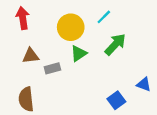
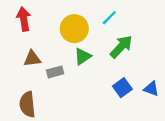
blue square: (116, 100) -> (122, 88), moved

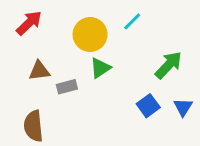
red arrow: (24, 19) -> (29, 23), turned 55
green arrow: (121, 47) -> (169, 65), moved
blue triangle: (151, 89) -> (183, 107), turned 42

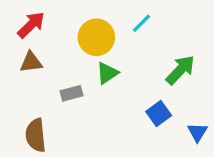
brown triangle: (39, 71) -> (31, 62), moved
blue triangle: (183, 107) -> (197, 132), moved

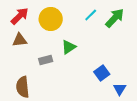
yellow circle: (96, 37) -> (51, 19), moved
green arrow: (180, 70) -> (115, 18), moved
blue triangle: (197, 132) -> (120, 89), moved

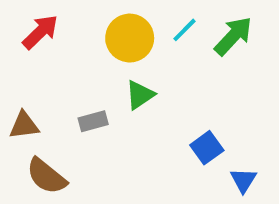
yellow circle: (51, 19) -> (130, 38), moved
brown triangle: (20, 40) -> (24, 125), moved
brown semicircle: (23, 87) -> (46, 176), turned -45

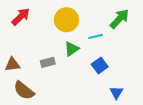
cyan line: (184, 30) -> (96, 36), moved, turned 32
blue square: (207, 148) -> (100, 65), moved
blue triangle: (243, 180) -> (116, 93), moved

